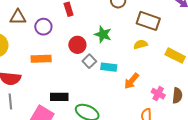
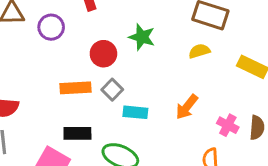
orange rectangle: (41, 59) -> (76, 88), moved
gray square: (89, 61) -> (112, 90), moved
cyan rectangle: (109, 67) -> (135, 112), moved

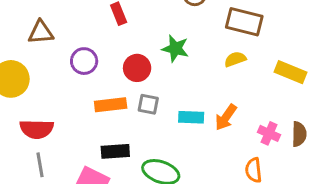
purple circle: (51, 27) -> (84, 61), moved
gray square: (112, 90) -> (148, 104), turned -30
cyan rectangle: (135, 112) -> (191, 117), moved

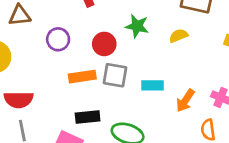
yellow semicircle: (235, 59) -> (179, 36), moved
gray square: (148, 104) -> (115, 75), size x1.4
orange arrow: (226, 117) -> (185, 101), moved

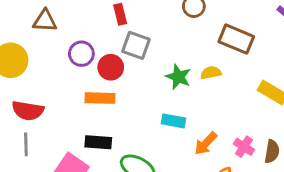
green star: (137, 26) -> (178, 77), moved
red circle: (104, 44) -> (111, 67), moved
gray square: (115, 75) -> (136, 45), moved

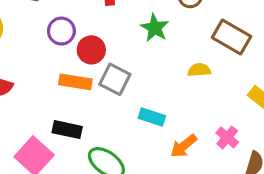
gray square: (136, 45) -> (115, 79), moved
green star: (178, 77) -> (155, 28), moved
pink cross: (244, 147) -> (227, 137), moved

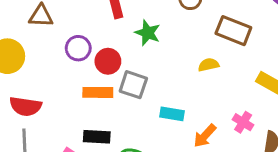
green star: (155, 28) -> (148, 33), moved

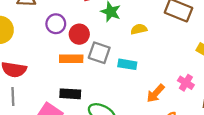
yellow semicircle: (209, 65) -> (139, 29), moved
cyan rectangle: (172, 114) -> (127, 64), moved

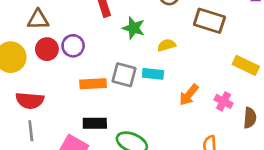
red circle: (79, 34) -> (47, 49), moved
cyan rectangle: (127, 64) -> (153, 74), moved
orange arrow: (156, 93) -> (189, 95), moved

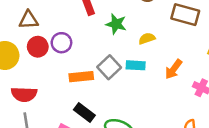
gray square: (124, 75) -> (109, 67), turned 35
orange arrow: (189, 95) -> (174, 69), moved
black rectangle: (95, 123) -> (84, 113), turned 40

